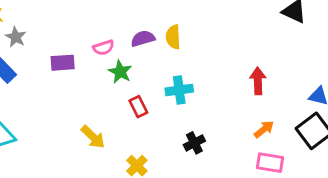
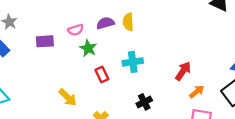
red arrow: (258, 81) -> (183, 71), moved, turned 36

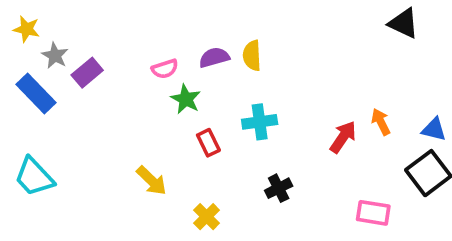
purple rectangle: (45, 41) -> (87, 73), moved, turned -36
orange arrow: (197, 92) -> (381, 122), moved, turned -77

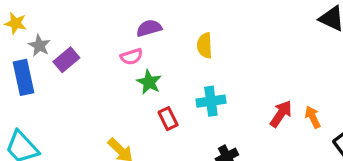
purple semicircle: (214, 57) -> (149, 28), moved
blue rectangle: (36, 93) -> (24, 77), turned 32
orange arrow: (381, 122) -> (313, 117), moved

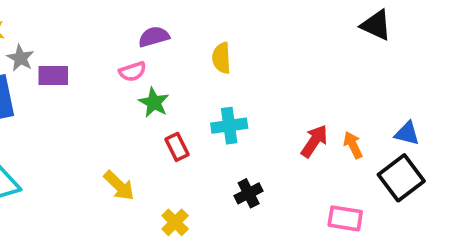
purple rectangle: (66, 60) -> (53, 75), turned 40

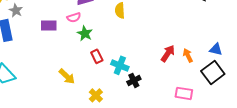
purple rectangle: (53, 75) -> (49, 25), moved
cyan cross: (229, 126) -> (120, 65), moved, turned 30

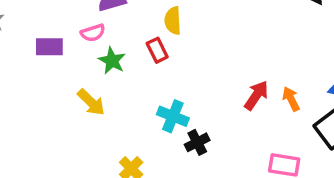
red rectangle: (97, 56) -> (157, 50), moved
yellow arrow: (67, 76) -> (91, 102), moved

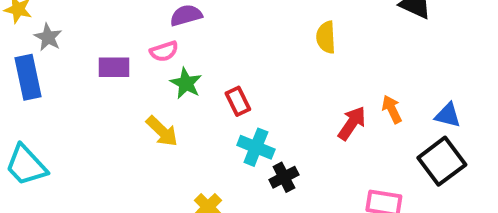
yellow semicircle: (173, 21) -> (326, 37), moved
red rectangle: (157, 50) -> (238, 101), moved
orange arrow: (291, 99) -> (392, 109), moved

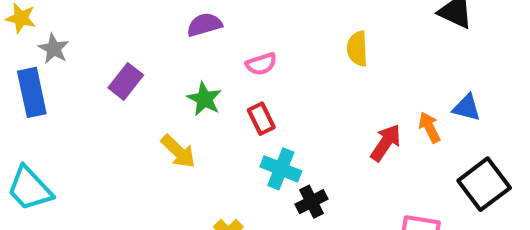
pink semicircle: (164, 51) -> (261, 64), moved
purple rectangle: (114, 67) -> (126, 81), turned -52
blue triangle: (448, 115) -> (467, 108), moved

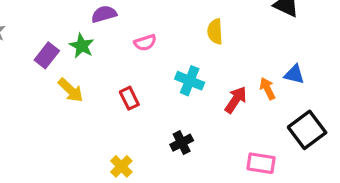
green star: (204, 99) -> (82, 46), moved
red rectangle: (261, 119) -> (129, 98), moved
yellow arrow: (178, 151) -> (71, 90), moved
cyan cross: (281, 169) -> (190, 81), moved

